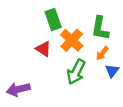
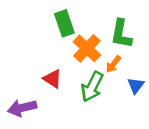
red triangle: (43, 49) -> (53, 79), moved
orange arrow: (102, 53) -> (113, 64), moved

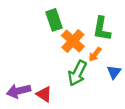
red triangle: (53, 79) -> (44, 94), moved

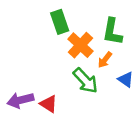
blue triangle: (114, 72) -> (126, 79), turned -32
green arrow: (77, 73) -> (85, 81), turned -70

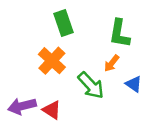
orange cross: (80, 45) -> (52, 61), moved

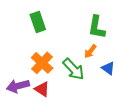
green rectangle: (64, 23) -> (38, 22), moved
orange cross: (52, 61) -> (42, 63), moved

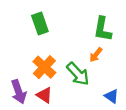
blue triangle: (108, 68) -> (111, 96), moved
purple arrow: (18, 86) -> (19, 92), turned -95

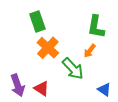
orange cross: (44, 67) -> (48, 48), moved

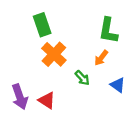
green arrow: (73, 69) -> (82, 78), size x0.6
blue triangle: (104, 89) -> (118, 85), moved

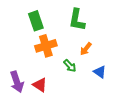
green L-shape: (108, 31) -> (77, 20), moved
orange cross: (54, 54) -> (46, 46), turned 30

